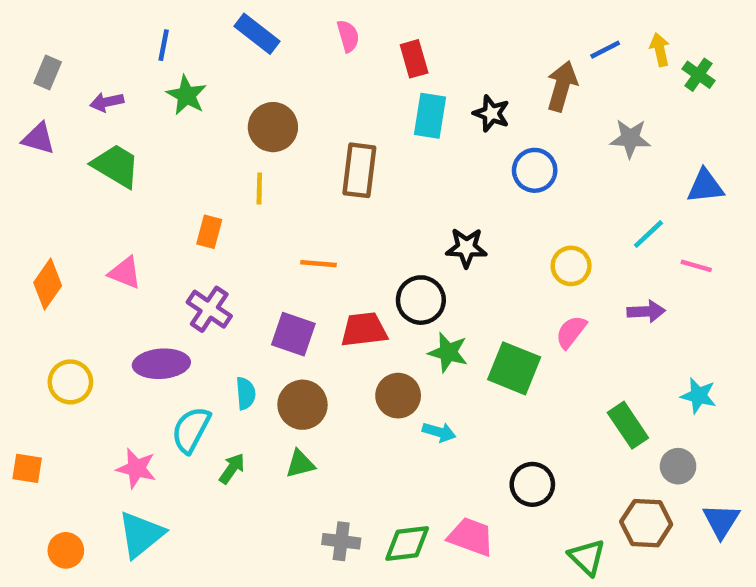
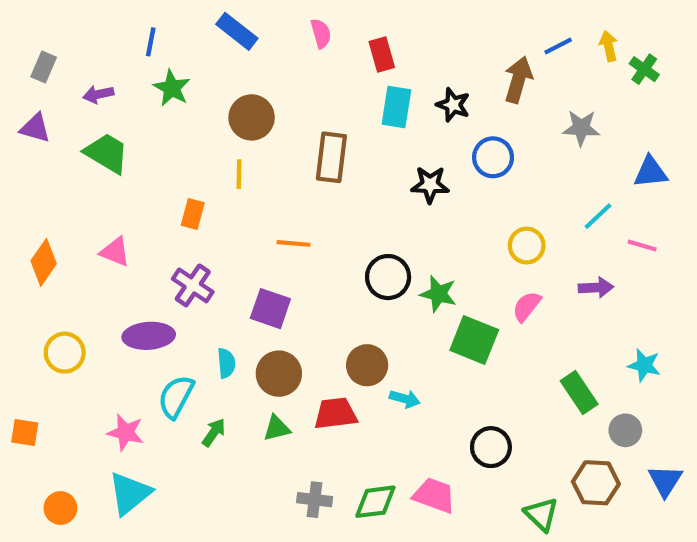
black star: (466, 248) -> (430, 185), moved
red trapezoid: (364, 330) -> (336, 414), moved
green star: (448, 352) -> (438, 294), moved

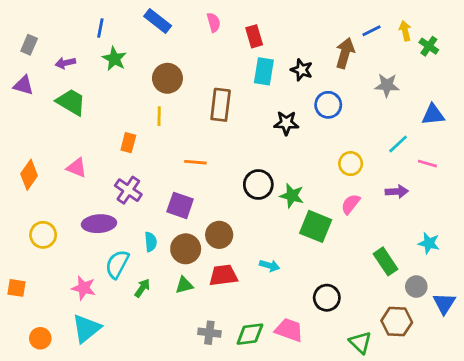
brown circle: (367, 365) -> (219, 235), moved
blue triangle: (665, 481) -> (444, 303), moved

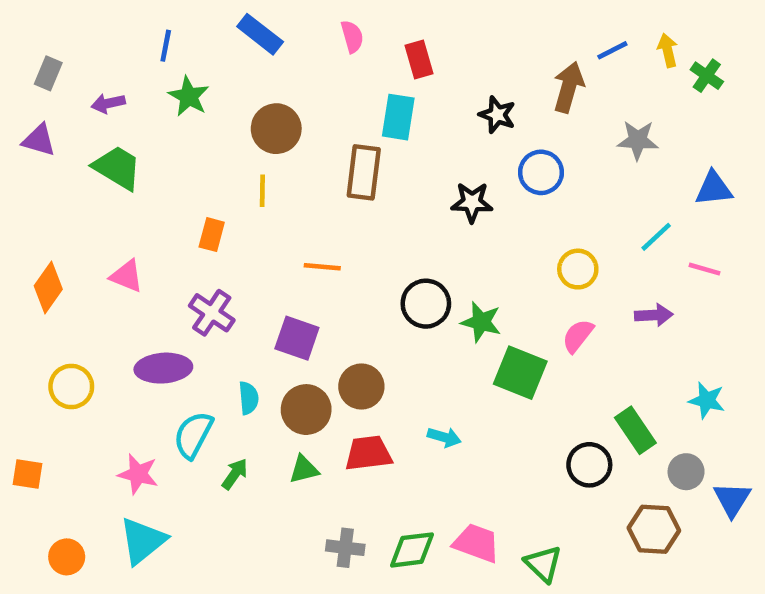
cyan rectangle: (264, 71) -> (398, 117), moved
black circle: (327, 298) -> (589, 465), moved
green triangle: (360, 342) -> (543, 564), moved

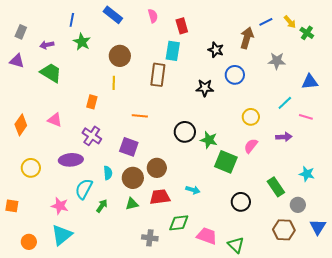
yellow arrow: (668, 50) -> (290, 22), turned 152
black circle: (589, 465) -> (241, 202), moved
blue triangle: (732, 499) -> (318, 227), moved
green diamond: (412, 550) -> (179, 223), moved

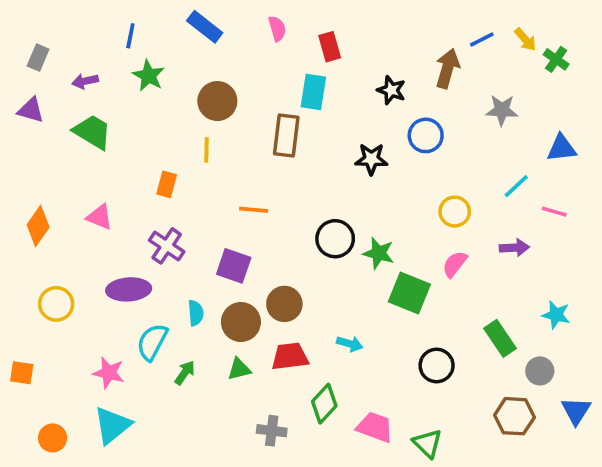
green diamond: (179, 223) -> (324, 404), turned -40

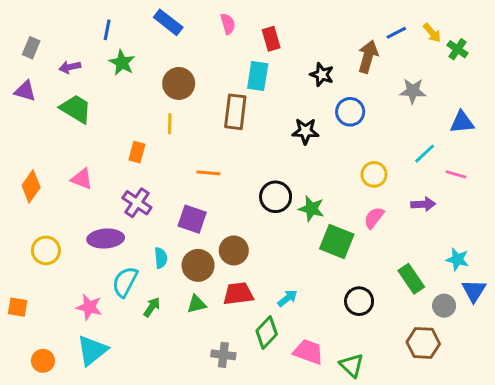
cyan arrow: (350, 344) -> (288, 298), moved, turned -54
blue triangle: (576, 411) -> (474, 291), moved

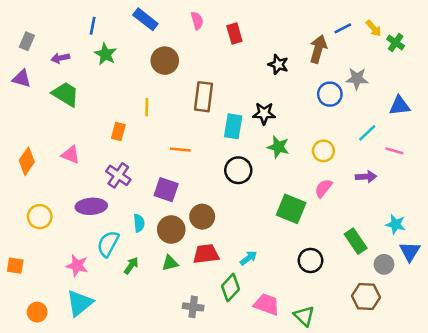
cyan rectangle: (258, 76) -> (233, 126), moved
brown circle: (179, 83) -> (165, 61), moved
blue circle: (350, 112) -> (330, 94), moved
green star: (311, 209) -> (278, 147), moved

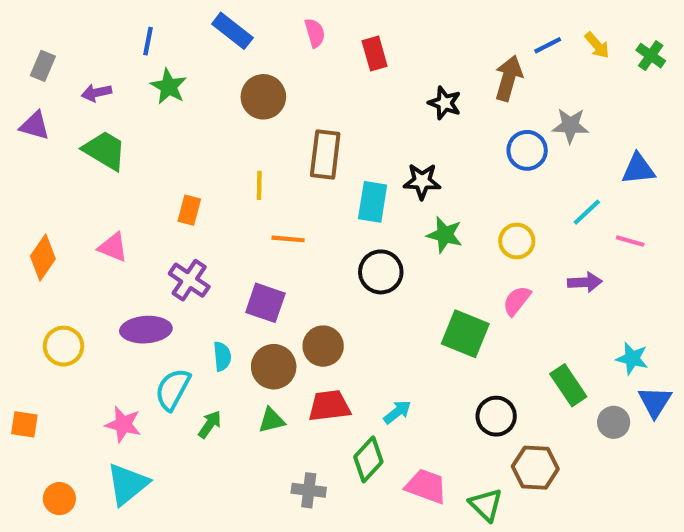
green cross: (396, 43) -> (651, 56), moved
yellow line: (147, 107) -> (259, 185), moved
brown hexagon: (366, 297) -> (535, 468), moved

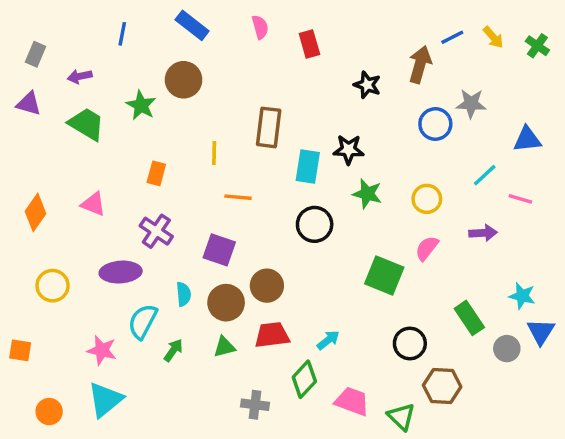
green star: (169, 86) -> (141, 105), moved
brown circle: (263, 97) -> (184, 80), moved

